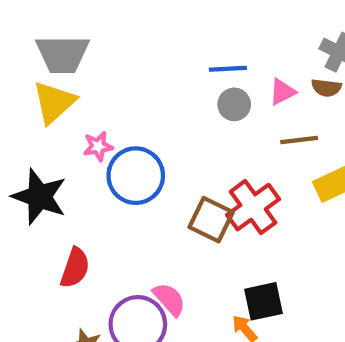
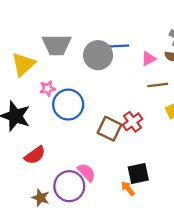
gray trapezoid: (62, 54) -> (57, 45), moved
gray circle: (234, 104) -> (98, 55), moved, size x1.6
red cross: (253, 207) -> (133, 122), size x0.7
red semicircle: (75, 268) -> (35, 155), turned 35

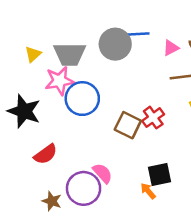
gray trapezoid: (57, 45) -> (70, 54), moved
yellow triangle: (23, 64) -> (33, 54), size x0.6
pink star: (47, 88) -> (59, 81), size x1.6

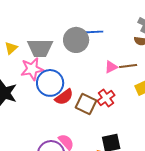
pink triangle: (171, 48) -> (111, 67), moved
red semicircle: (46, 154) -> (64, 97), moved

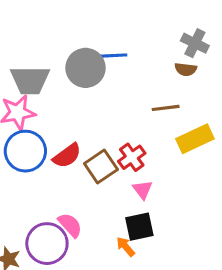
pink triangle: (111, 67) -> (143, 190), moved, turned -40
blue circle: (50, 83) -> (25, 151), moved
brown square: (86, 104) -> (101, 166), turned 30

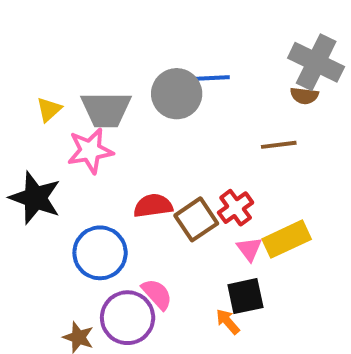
gray cross: (195, 43) -> (316, 62), size x1.5
yellow rectangle: (195, 139) -> (287, 239), moved
blue circle: (25, 151) -> (100, 253), moved
red semicircle: (67, 156) -> (153, 206), turned -152

